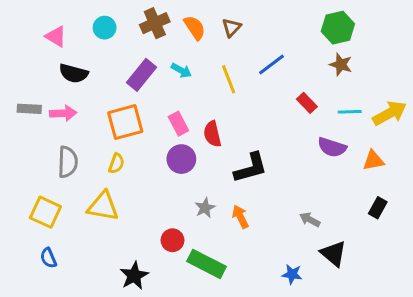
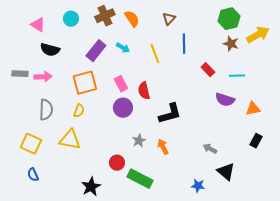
brown triangle: (232, 28) -> (169, 19), moved
blue line: (271, 65) -> (184, 44), turned -54
yellow arrow: (390, 113) -> (258, 35), moved

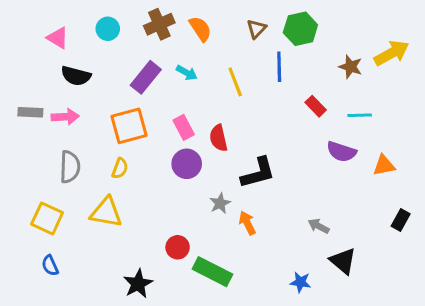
green hexagon: (229, 19) -> (300, 29), moved
gray star: (139, 141) -> (220, 203), moved
black rectangle: (256, 141) -> (401, 220), moved

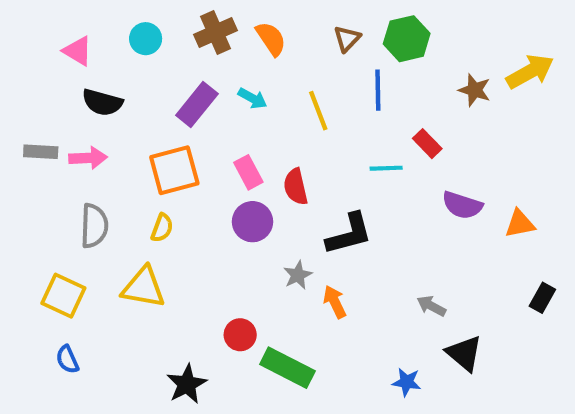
cyan line: (360, 115) -> (386, 168), moved

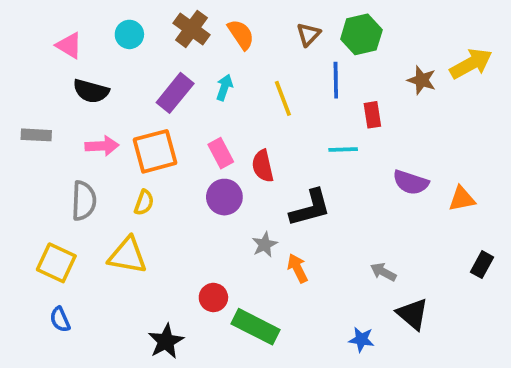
brown cross: (215, 32) -> (192, 29), turned -30
cyan arrow: (252, 98) -> (224, 87), turned -100
red rectangle: (427, 144) -> (372, 115), moved, turned 35
pink arrow: (88, 158) -> (102, 146), moved

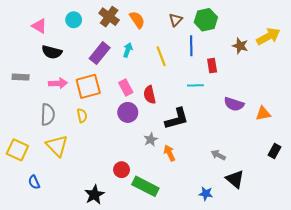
yellow semicircle: (144, 203) -> (82, 116), turned -32
yellow triangle: (128, 255) -> (57, 146), moved, turned 35
yellow square: (56, 263) -> (17, 150), moved

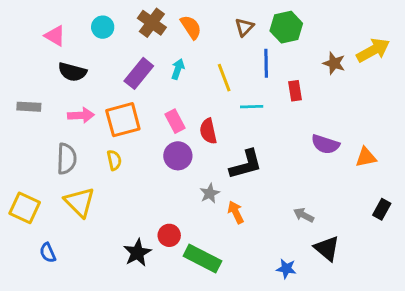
cyan line: (195, 85) -> (252, 107), moved
black star: (94, 195) -> (137, 253), moved

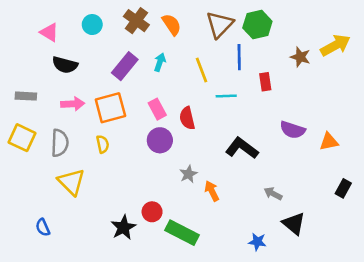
brown triangle: (244, 27) -> (220, 25), size x1.6
black L-shape: (246, 164) -> (242, 148), moved, turned -128
yellow square: (25, 208) -> (22, 138), moved

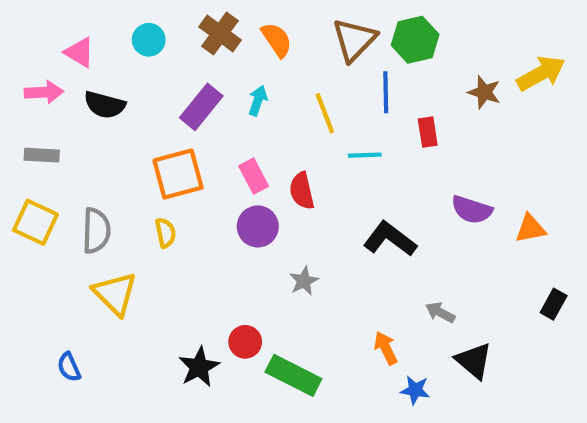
pink arrow: (73, 104) -> (44, 92), moved
orange arrow: (212, 191) -> (386, 348), moved

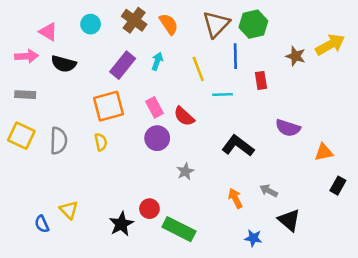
red semicircle: (302, 191) -> (184, 116), turned -35
orange triangle: (530, 229) -> (324, 152), moved
yellow triangle: (115, 294) -> (69, 210), moved, size x0.7
orange arrow: (386, 348) -> (235, 198), moved

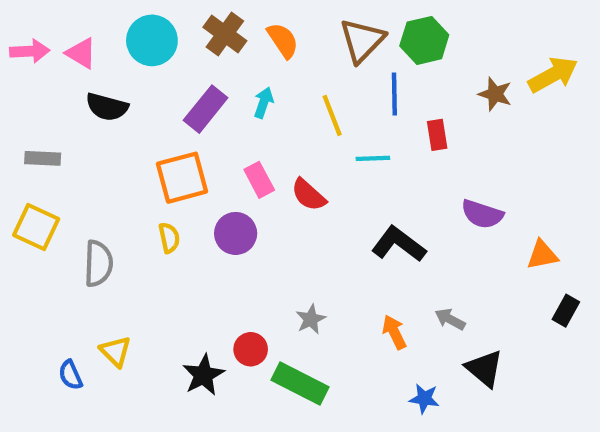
cyan circle: (91, 24) -> (152, 40), size x1.5
pink arrow: (26, 56) -> (30, 51), moved
purple circle: (157, 138) -> (236, 233), moved
gray semicircle: (59, 141) -> (98, 263), moved
gray star: (185, 171) -> (311, 319), moved

